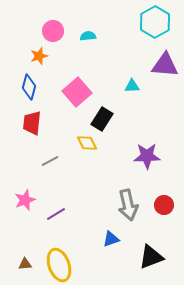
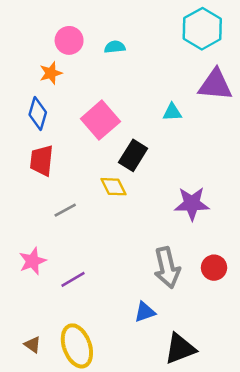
black triangle: (151, 257) -> (180, 349), moved
brown triangle: (25, 264) -> (33, 345), turned 40

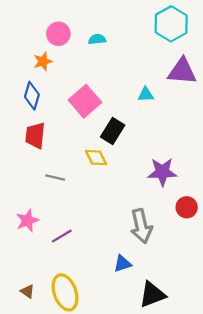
gray line: (65, 210) -> (55, 177), turned 42
red circle: (214, 268) -> (187, 207), moved

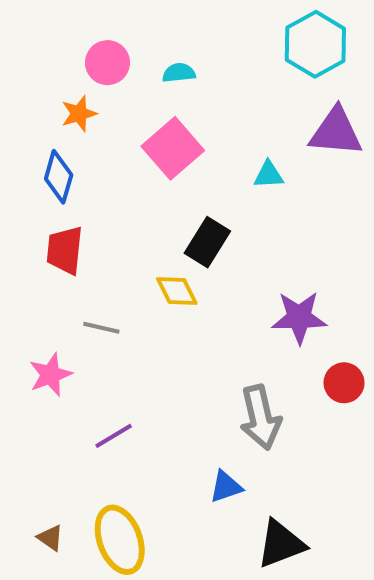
pink square: (85, 101) -> (173, 148), moved
pink star: (27, 221) -> (50, 375), moved

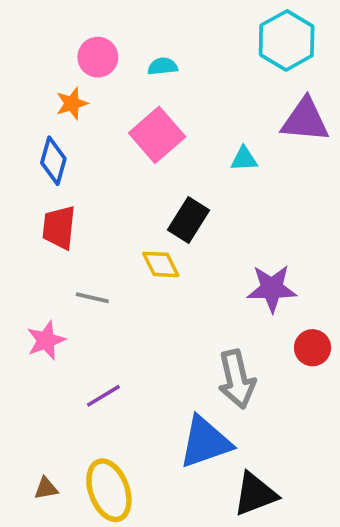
blue triangle: (226, 487) -> (205, 442), size x1.8
brown triangle: (50, 538) -> (46, 488), turned -45

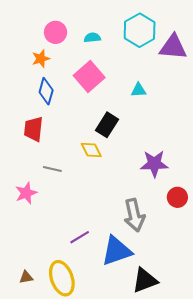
cyan hexagon: (287, 40) -> (140, 30), moved
purple triangle: (305, 120) -> (173, 47), moved
blue diamond: (53, 161) -> (46, 91), moved
purple line: (103, 396) -> (80, 237), moved

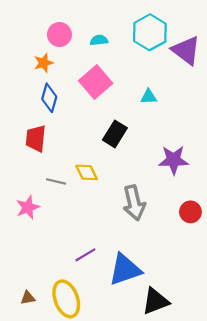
purple triangle: (173, 47) -> (186, 50), turned 32
yellow diamond: (91, 150) -> (87, 172), moved
purple star: (154, 164) -> (174, 160), moved
gray arrow: (134, 215) -> (134, 203), moved

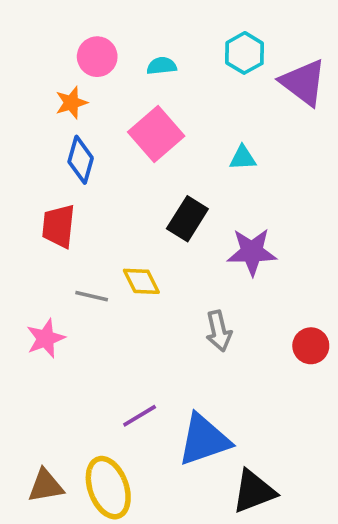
cyan hexagon: (150, 32) -> (245, 53), size x0.7
purple star: (174, 160) -> (252, 252), moved
gray arrow: (134, 203) -> (219, 331), size x0.7
brown triangle: (28, 298) -> (46, 486), size x1.5

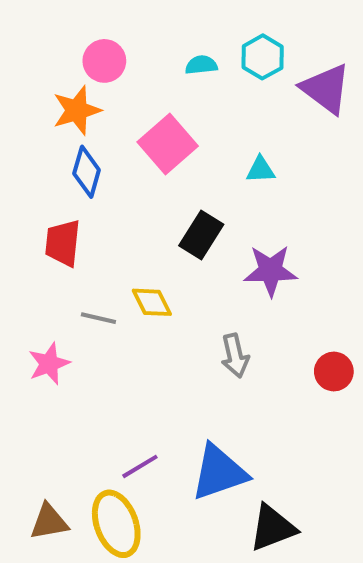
cyan semicircle: (162, 66) -> (201, 65), moved
orange star: (71, 103) -> (77, 110), size x1.4
purple line: (140, 416) -> (140, 466), moved

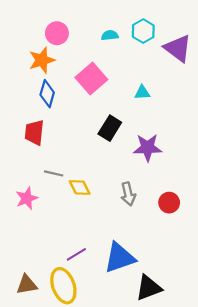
yellow diamond: (152, 302) -> (80, 187), moved
red circle: (334, 372) -> (169, 203), moved

